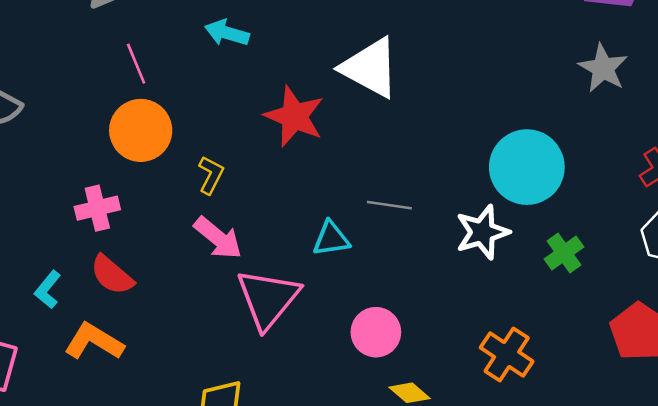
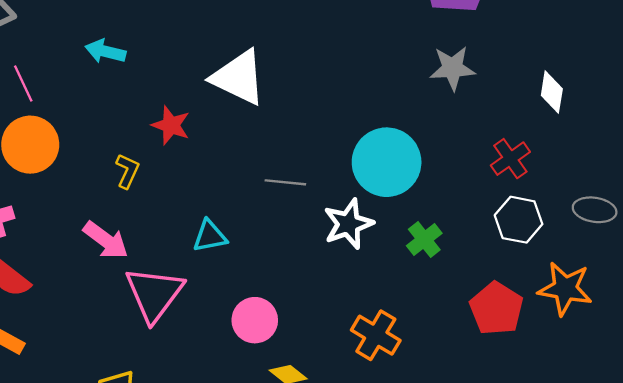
gray star: (603, 68) -> (452, 68), turned -30
red star: (294, 116) -> (171, 125), size x0.7
yellow L-shape: (211, 175) -> (127, 171), moved
gray line: (389, 205) -> (285, 182), moved

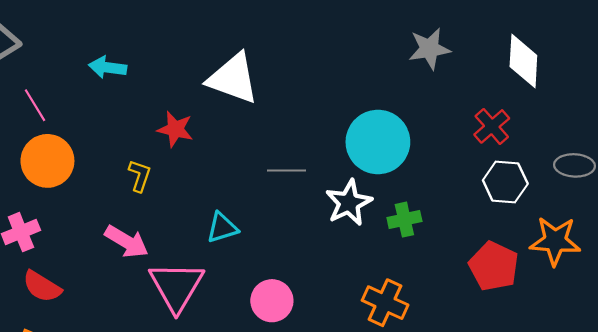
white diamond: (552, 92) -> (523, 61), size x1.4
green cross: (424, 240) -> (404, 220), moved, turned 32

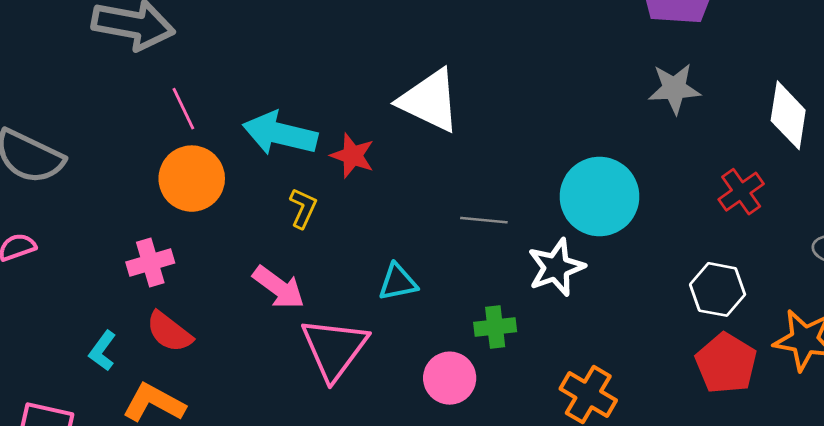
cyan arrow: (108, 67) -> (280, 134), moved, size x1.6
white hexagon: (505, 182) -> (718, 289), moved
green cross: (404, 220) -> (495, 327), moved

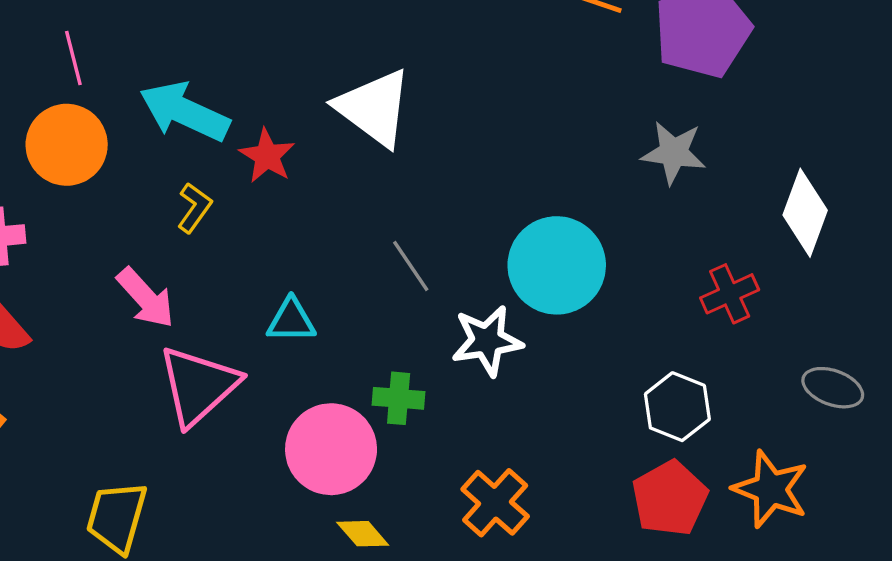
gray line: (484, 220) -> (411, 266), turned 39
pink circle: (450, 378) -> (331, 449), size x1.4

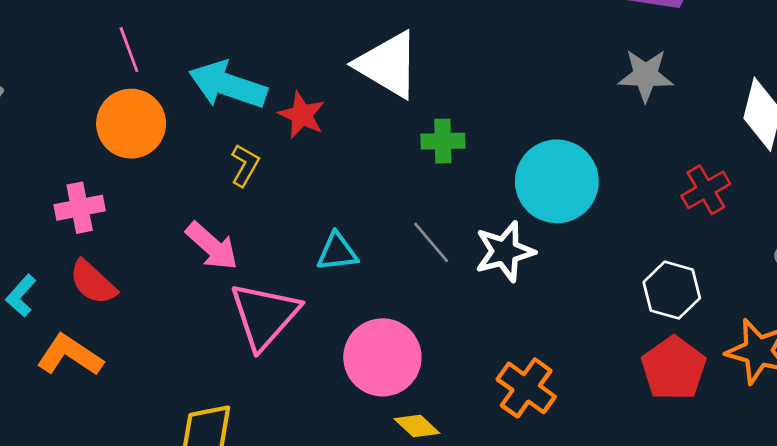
gray line: (411, 266) -> (431, 242), moved
green cross: (399, 398) -> (443, 141), moved

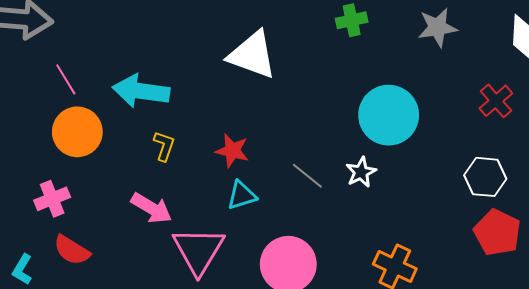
red star: (302, 115) -> (232, 151), moved
green cross: (443, 141) -> (352, 20), moved
white star: (505, 251) -> (361, 172), size x0.7

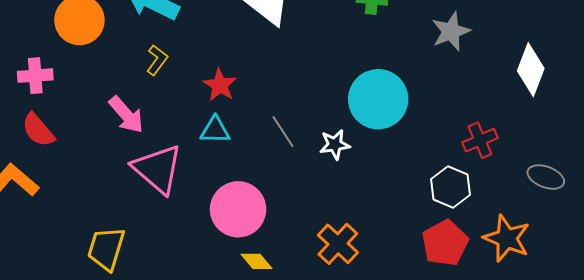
gray star: (437, 27) -> (451, 31), turned -30
red cross: (496, 101) -> (480, 140), moved
pink triangle: (198, 250) -> (158, 169), turned -38

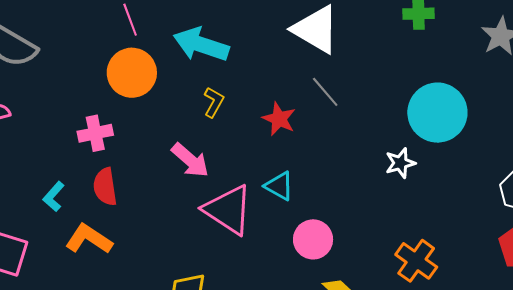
red semicircle: (38, 130) -> (105, 187), turned 39
cyan triangle: (215, 130) -> (279, 186), moved, turned 36
gray line: (283, 132) -> (325, 92), moved
pink circle: (238, 209) -> (313, 239), size x0.7

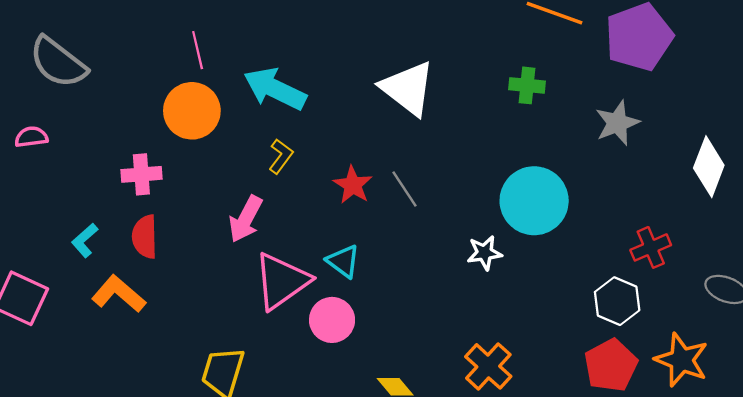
gray line: (325, 92) -> (404, 189), moved
pink arrow: (190, 160) -> (246, 219), turned 69
pink triangle: (228, 210) -> (282, 281), turned 44
pink circle: (313, 239) -> (332, 320), moved

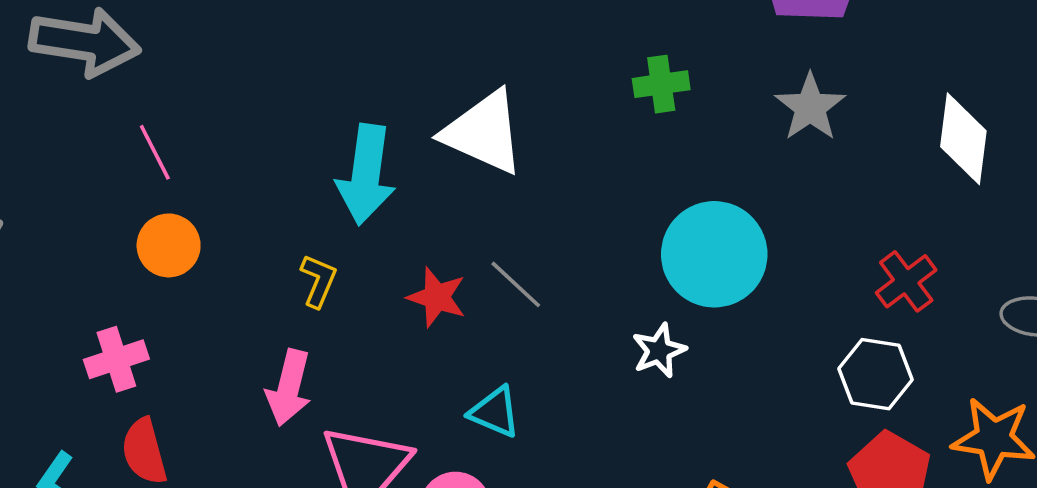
cyan arrow: (275, 89) -> (366, 174), moved, turned -94
orange circle: (192, 111) -> (169, 245), size x0.7
cyan triangle: (343, 261) -> (495, 412), moved

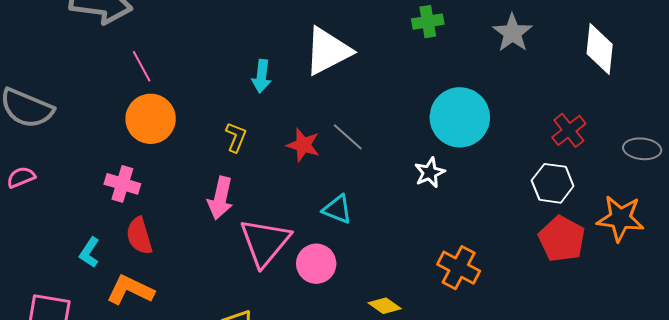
white triangle: (484, 132) -> (328, 51), turned -50
cyan arrow: (366, 174) -> (262, 76), size x0.6
orange circle: (169, 245) -> (151, 119), size x1.4
pink cross: (116, 359) -> (122, 184), turned 36

